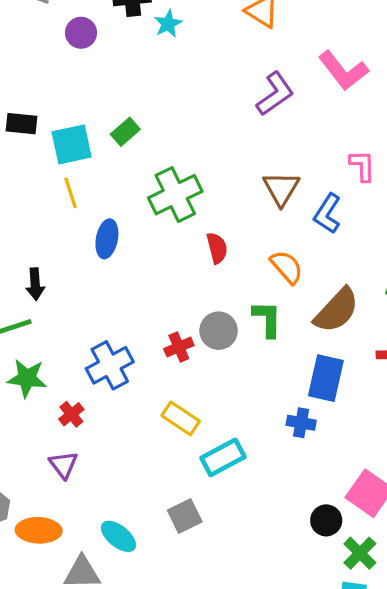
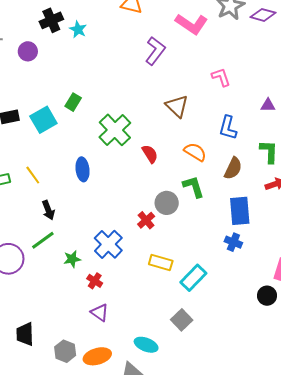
yellow line: (70, 193) -> (33, 175), moved
blue L-shape: (327, 214) -> (228, 128), moved
brown semicircle: (337, 310) -> (233, 168), size x0.7
green star: (27, 378) -> (72, 259), moved, size x0.7
blue cross: (301, 423) -> (233, 242), turned 30

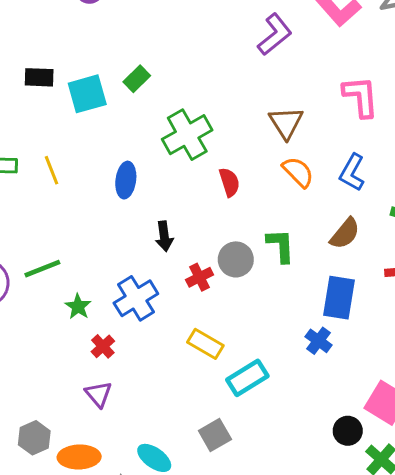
pink L-shape: (221, 77) -> (361, 97), size x1.4
orange semicircle: (195, 152) -> (298, 172), moved
black arrow: (48, 210) -> (164, 236), moved
green star: (72, 259) -> (78, 306), turned 30

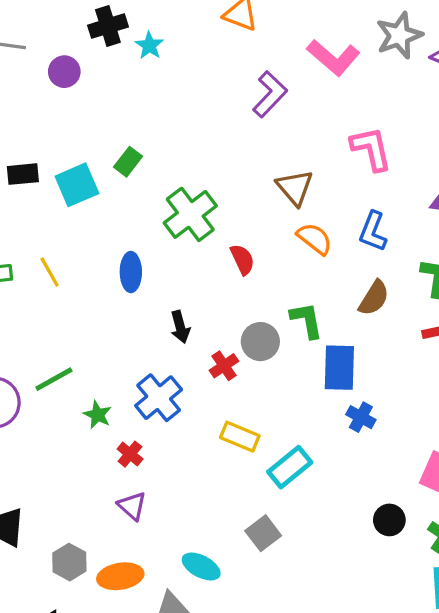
blue rectangle: (339, 298) -> (339, 368), moved
black circle: (348, 431) -> (389, 520), moved

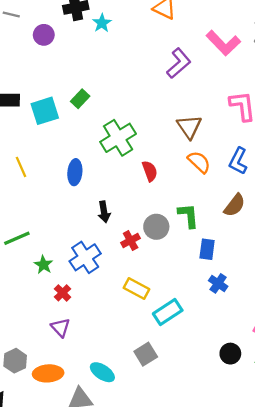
blue rectangle: (339, 368) -> (207, 249), size x0.7

